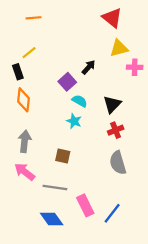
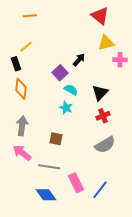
gray semicircle: (118, 163) -> (105, 145), turned -105

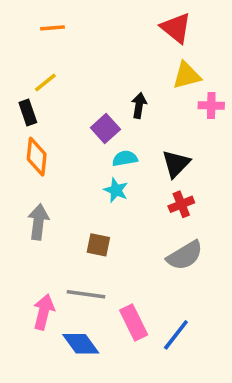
black arrow: (79, 60) -> (139, 105), turned -32
cyan semicircle: (71, 90) -> (125, 158), turned -40
pink arrow: (22, 153) -> (44, 312), moved, turned 66

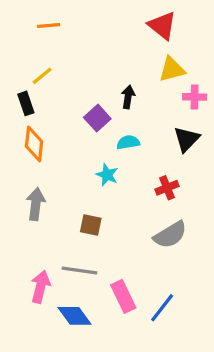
cyan semicircle: (125, 158) -> (128, 142), moved
black triangle: (176, 164) -> (186, 139), moved

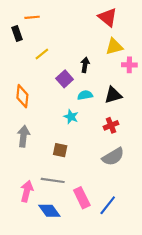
yellow line: (42, 76) -> (42, 54), moved
black rectangle: (26, 103) -> (17, 33), moved
black triangle: (186, 139) -> (113, 95), moved, turned 30

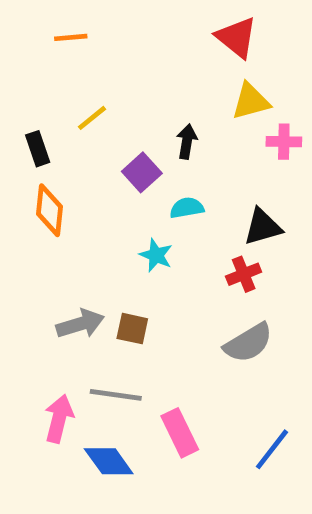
black rectangle: (17, 33) -> (38, 149), moved
black triangle: (113, 95) -> (263, 227), moved
gray arrow: (23, 136) -> (80, 324), moved, turned 66
blue line: (108, 205) -> (272, 449), moved

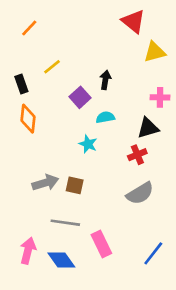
orange line: (71, 37) -> (29, 28), moved, turned -42
yellow triangle: (251, 101) -> (155, 52), moved
pink cross: (284, 142) -> (160, 97), moved
pink arrow: (59, 419) -> (28, 251), moved

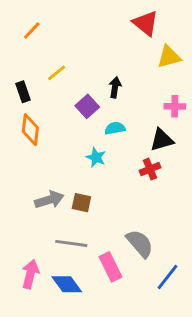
gray semicircle: (140, 193) -> (140, 243), moved, turned -100

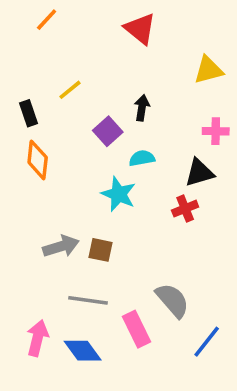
red triangle: (146, 23) -> (140, 29), moved
orange line: (32, 31) -> (47, 20), moved
cyan star: (96, 157) -> (118, 194), size x1.4

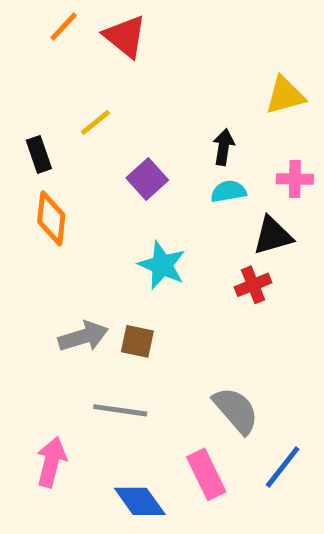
red triangle: (140, 29) -> (125, 36), moved
black arrow: (142, 108) -> (224, 147), moved
cyan semicircle: (142, 158) -> (228, 191), moved
pink rectangle: (136, 329) -> (206, 474), moved
blue diamond: (83, 351) -> (140, 501), moved

